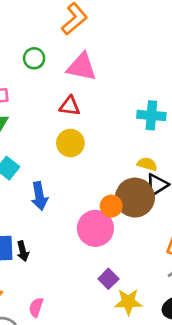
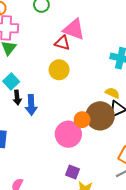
pink triangle: (82, 67) -> (74, 29), moved
black arrow: (23, 251) -> (17, 98), moved
purple square: (108, 279) -> (73, 172), turned -32

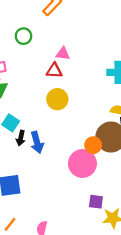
pink triangle: (74, 29) -> (63, 54), size x0.6
black arrow: (17, 98) -> (21, 138), turned 32

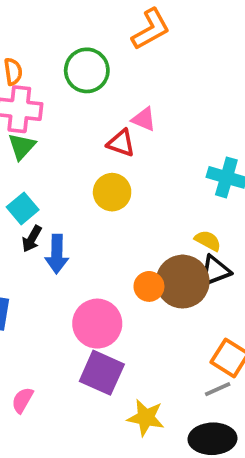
green circle: (23, 36) -> (87, 70), size x1.5
pink circle: (82, 164) -> (97, 324), moved
purple square: (96, 202) -> (102, 373), moved, size x1.6

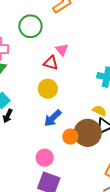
pink triangle: (144, 119) -> (62, 50), turned 32
blue arrow: (57, 254) -> (53, 118), moved, turned 48
pink circle: (97, 324) -> (45, 158), size x0.7

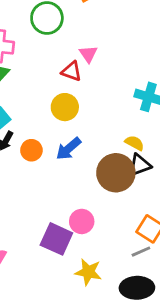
orange circle: (70, 137) -> (31, 150), moved
pink circle: (45, 158) -> (82, 221), moved

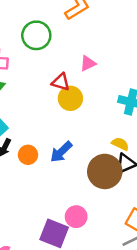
pink triangle: (88, 54) -> (88, 63), moved, turned 42
yellow circle: (65, 107) -> (70, 98), moved

